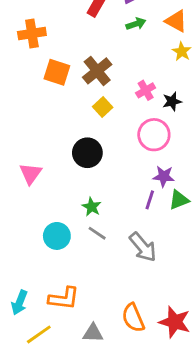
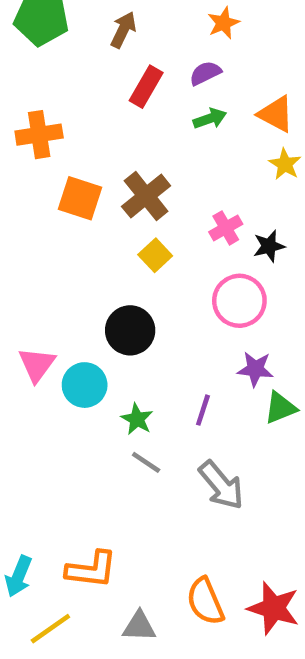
purple line: (150, 200) -> (203, 410), moved
cyan circle: (57, 236) -> (85, 385), moved

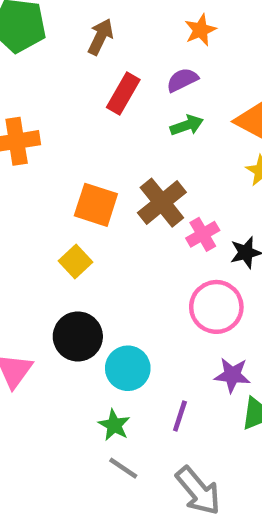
brown cross: (146, 196) -> (162, 203), moved
orange square: (80, 198) -> (96, 205), moved
yellow square: (155, 255) -> (76, 262), moved
black circle: (130, 330) -> (78, 336), moved
cyan circle: (85, 385) -> (128, 368), moved

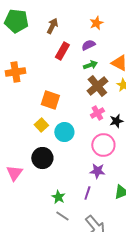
brown cross: (162, 203) -> (97, 86), moved
cyan circle: (128, 368) -> (64, 132), moved
purple star: (232, 375) -> (97, 171), moved

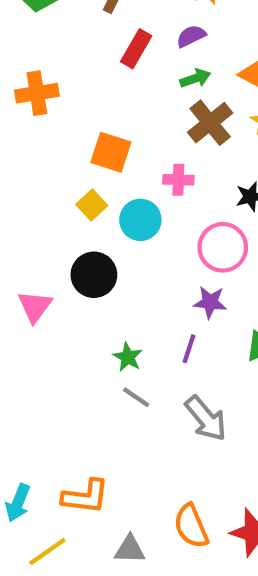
pink cross: (97, 113) -> (178, 180), moved, turned 32

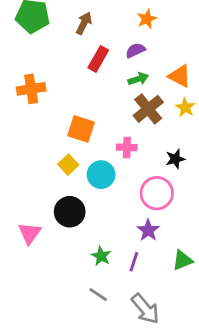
purple star: (210, 302) -> (148, 230), turned 30
green star: (128, 357) -> (101, 256), moved

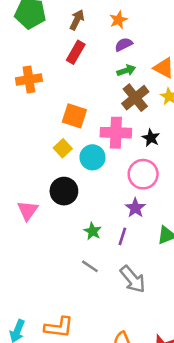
orange star: (147, 19) -> (118, 20), moved
red rectangle: (98, 59) -> (76, 52), moved
pink cross: (127, 147) -> (116, 133), size x1.6
black star: (175, 159) -> (151, 138), moved, turned -30

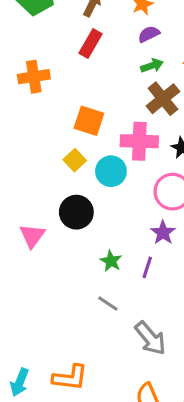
gray arrow: (133, 279) -> (150, 338), moved

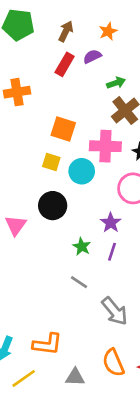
purple semicircle: (149, 34) -> (92, 56), moved
yellow square: (75, 160) -> (51, 162), turned -30
purple star: (163, 233) -> (111, 223), moved

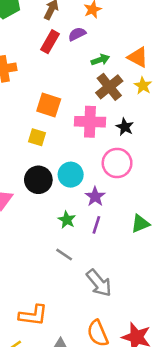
cyan circle: (82, 171) -> (71, 175), moved

